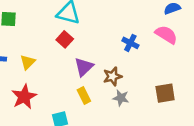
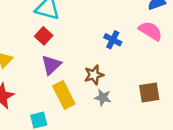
purple triangle: (84, 67) -> (51, 65), moved
yellow rectangle: (84, 96) -> (64, 95), size x1.5

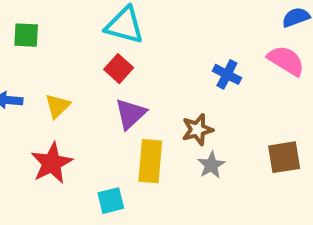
yellow rectangle: (64, 95) -> (150, 161), turned 32
gray star: (103, 97) -> (211, 165), turned 30

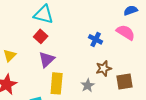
brown star: (197, 130) -> (104, 68), moved

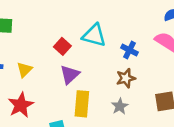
cyan triangle: (44, 14) -> (94, 35), moved
brown star: (104, 68) -> (126, 78), moved

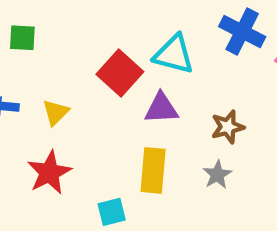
red square: (62, 46) -> (120, 73), size x1.5
blue cross: (130, 50) -> (242, 32), moved, size x1.5
purple triangle: (70, 75) -> (161, 108), moved, turned 40

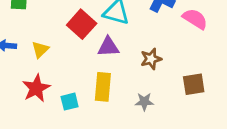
gray star: (217, 175) -> (144, 102), moved, turned 30
cyan square: (112, 212) -> (70, 102), moved

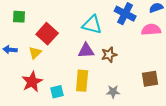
pink semicircle: (195, 19) -> (151, 30), turned -36
red square: (82, 24) -> (47, 34), moved
brown star: (151, 59) -> (109, 55), moved

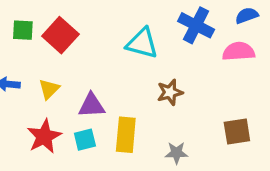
red square: (47, 34) -> (60, 35), moved
purple triangle: (86, 51) -> (92, 105), moved
cyan square: (57, 92) -> (85, 140), moved

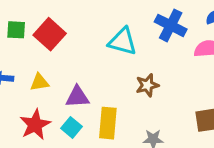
yellow triangle: (49, 89) -> (39, 82), turned 36
cyan square: (85, 140) -> (71, 127), turned -36

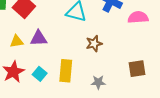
purple triangle: (77, 97) -> (39, 38), moved

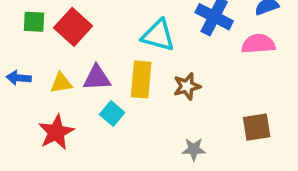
yellow rectangle: (66, 71) -> (141, 80), moved
cyan square: (40, 74) -> (112, 114), moved

